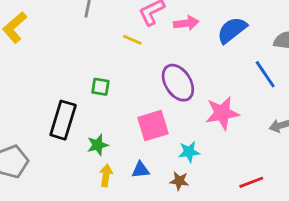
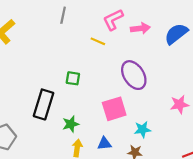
pink star: (222, 113) -> (179, 104), moved, size x0.7

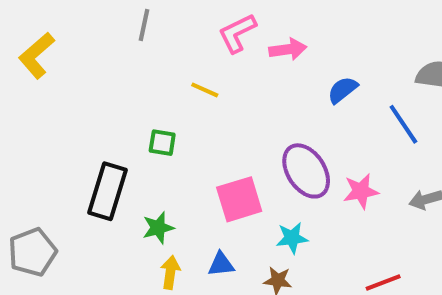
blue semicircle: (176, 34) -> (343, 90), moved, size x0.7
yellow line: (98, 41) -> (205, 90), moved
purple ellipse: (134, 75) -> (306, 171), moved

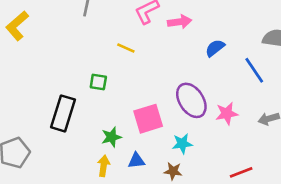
green star: (158, 228) -> (111, 137), moved

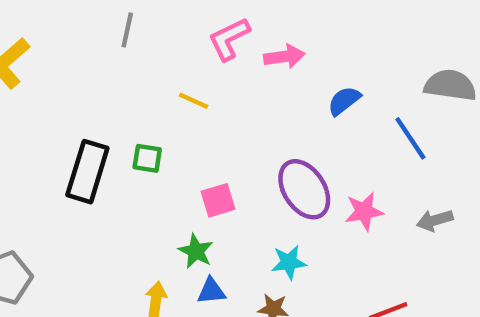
black rectangle: (63, 113) -> (87, 172), moved
pink square: (148, 119) -> (218, 200), moved, size x0.7
green star: (111, 137) -> (196, 251), moved, turned -30

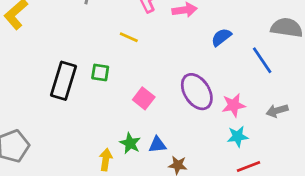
pink square: (218, 200) -> (144, 98), turned -35
green star: (196, 251) -> (130, 143), moved
cyan star: (289, 262) -> (238, 136), moved
blue triangle: (211, 291) -> (157, 145), moved

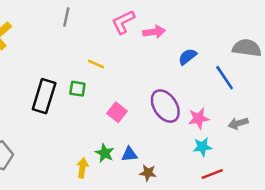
yellow line: (129, 37) -> (96, 64), moved

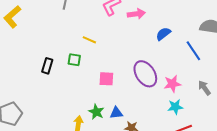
black rectangle: (44, 96) -> (47, 66), size x0.6
pink square: (117, 112) -> (106, 79), turned -35
gray arrow: (238, 123) -> (204, 88), turned 70

